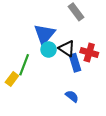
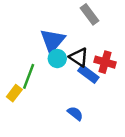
blue rectangle: (75, 63) -> (88, 74), turned -36
blue semicircle: (72, 96) -> (75, 113), moved

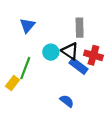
gray rectangle: (89, 14) -> (80, 28), moved, turned 36
blue triangle: (52, 41) -> (27, 25), moved, size x0.7

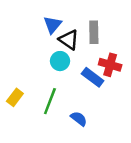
blue triangle: (27, 25) -> (52, 25), moved
black triangle: (70, 51) -> (69, 40), moved
green line: (25, 68) -> (50, 101), moved

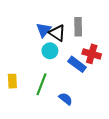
blue triangle: (52, 25) -> (44, 30), moved
yellow rectangle: (15, 97) -> (12, 81), turned -40

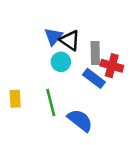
gray rectangle: (78, 27) -> (95, 53), moved
green line: (42, 84) -> (51, 103), turned -35
blue semicircle: (66, 99) -> (80, 120), size x1.5

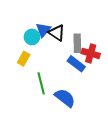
cyan circle: (61, 62) -> (32, 37), moved
yellow rectangle: (15, 99) -> (24, 59), moved, turned 32

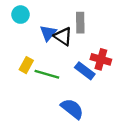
cyan circle: (32, 37) -> (21, 15), moved
gray rectangle: (77, 43) -> (80, 23), moved
green line: (41, 83) -> (47, 74), moved, turned -60

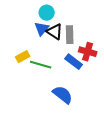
cyan circle: (21, 15) -> (47, 13), moved
gray rectangle: (80, 23) -> (70, 35), moved
yellow rectangle: (26, 65) -> (23, 57), turned 32

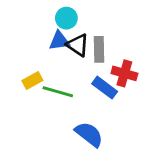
blue triangle: (42, 29) -> (59, 41), turned 42

